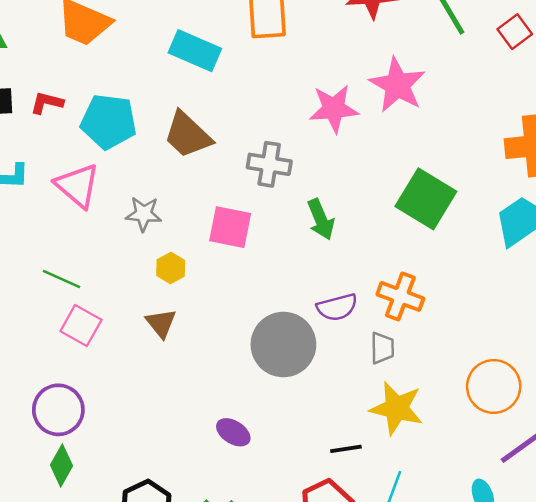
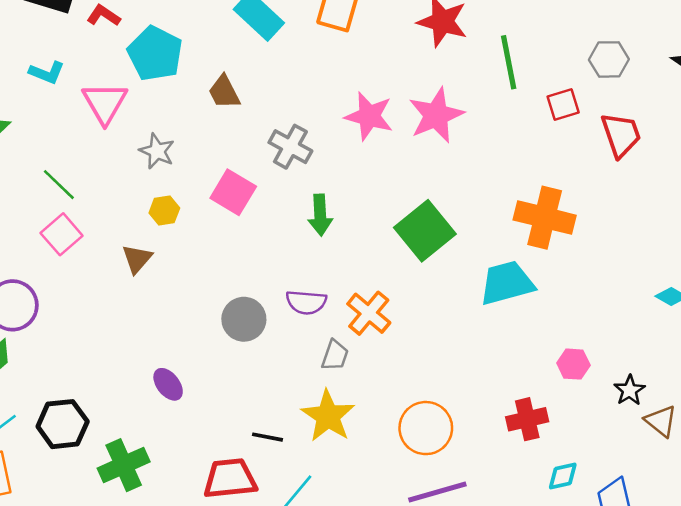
brown trapezoid: (188, 135) -> (224, 92), size x0.7
gray circle: (283, 345) -> (244, 319), size x0.7

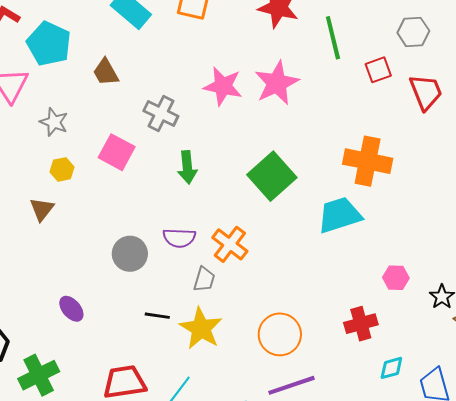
black line: (268, 437) -> (157, 316), moved

